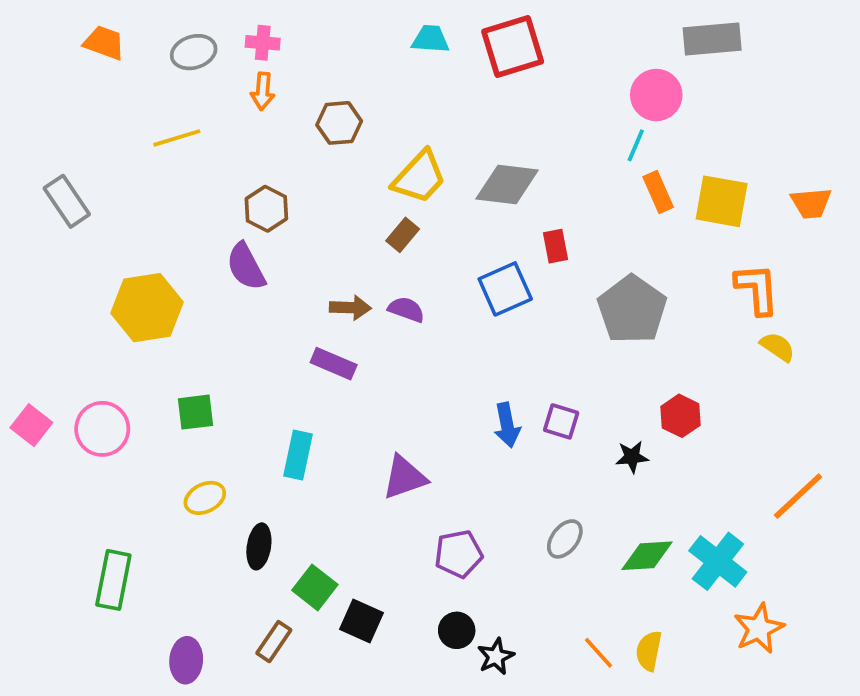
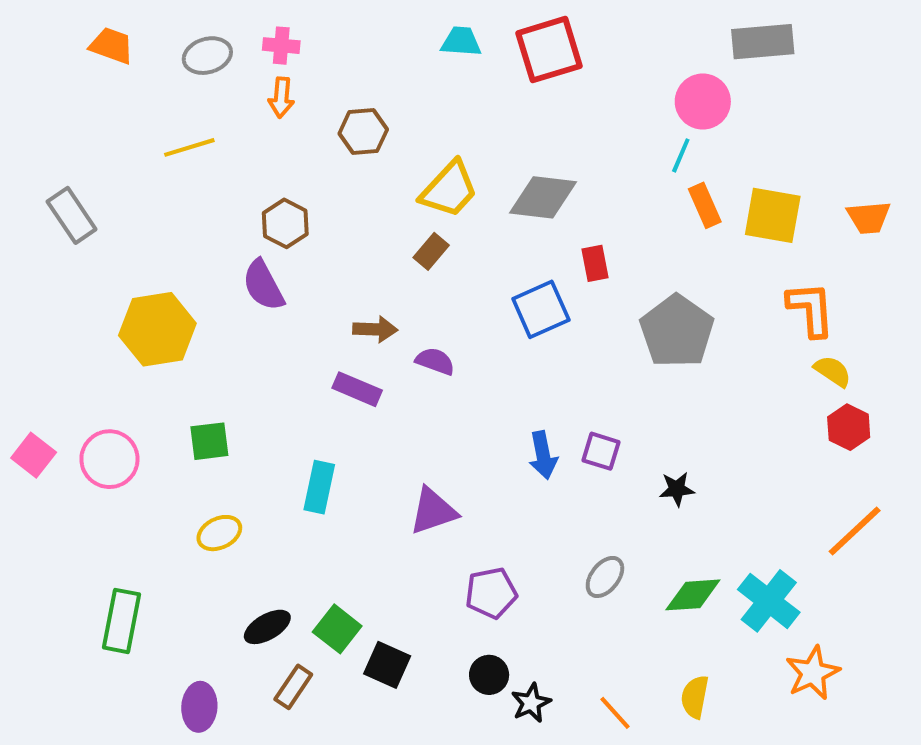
purple semicircle: (406, 309) -> (435, 361), moved
red hexagon: (681, 416) -> (849, 427), moved
black ellipse: (259, 546) -> (267, 627), moved, turned 51
orange line: (598, 653) -> (615, 713), moved

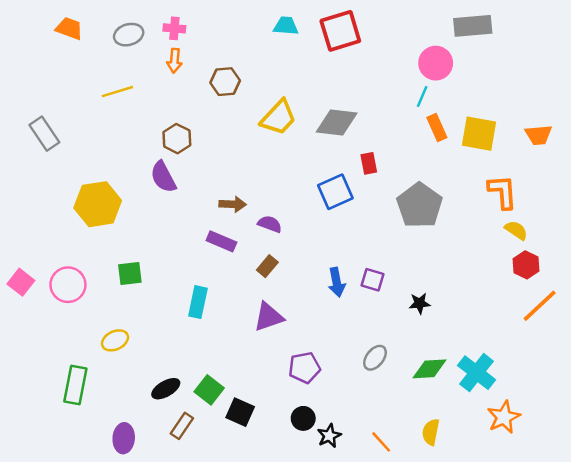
brown rectangle: (431, 251) -> (267, 266), moved
orange line: (855, 531) -> (540, 306), moved
yellow ellipse: (219, 533) -> (115, 340), moved

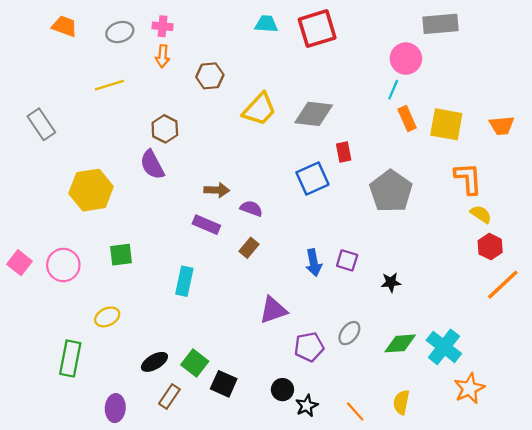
purple triangle: (269, 317) -> (273, 310), moved
purple pentagon: (304, 368) -> (309, 347), moved

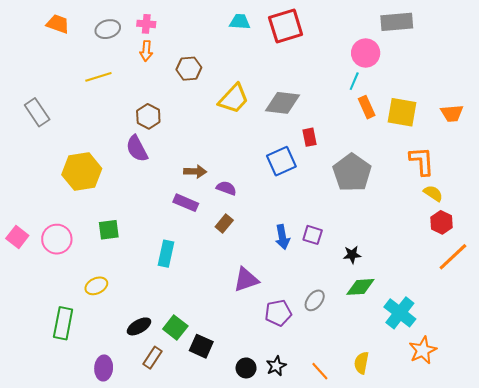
green diamond: (400, 343) -> (360, 287), moved
black circle: (282, 390) -> (246, 368), moved

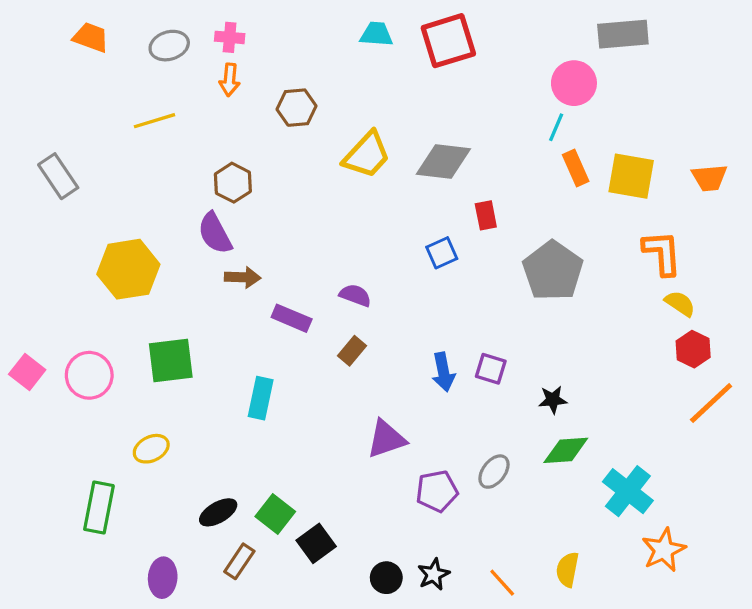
blue square: (281, 161) -> (442, 253), size x0.7
brown arrow: (195, 172) -> (243, 277), moved
green square: (109, 230) -> (171, 361), size x1.4
black square: (201, 346) -> (316, 543), turned 30

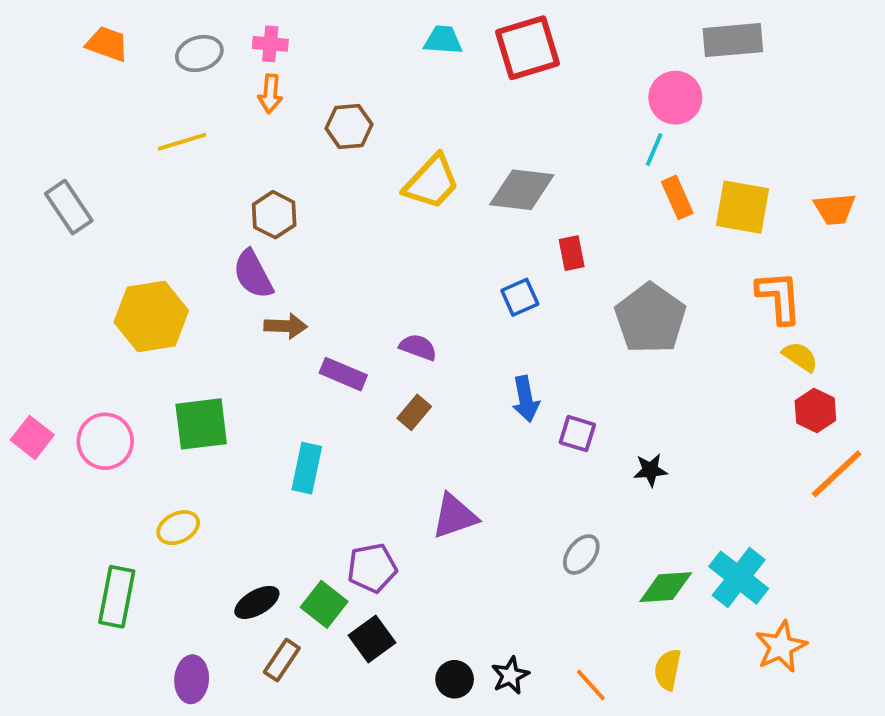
blue arrow: (443, 372) -> (526, 399), moved
green diamond: (566, 450) -> (666, 587), moved
purple pentagon: (437, 491) -> (372, 568), moved

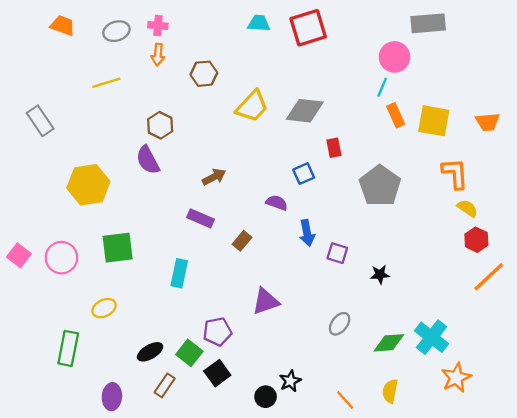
brown arrow: (286, 326) -> (214, 177), moved, turned -30
purple semicircle: (418, 347) -> (277, 203), moved
black star: (510, 675) -> (290, 381), moved

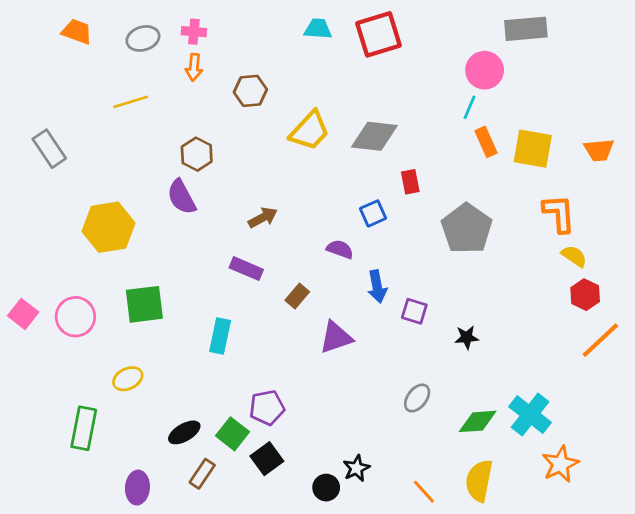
purple triangle: (266, 301) -> (336, 337), moved
yellow semicircle: (390, 391) -> (479, 481), size x1.4

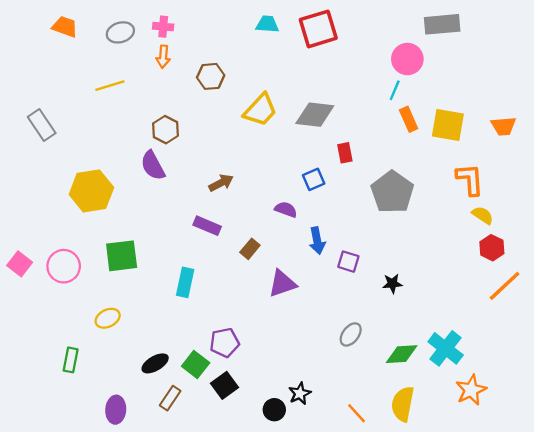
green rectangle: (84, 428) -> (71, 360), size x0.7

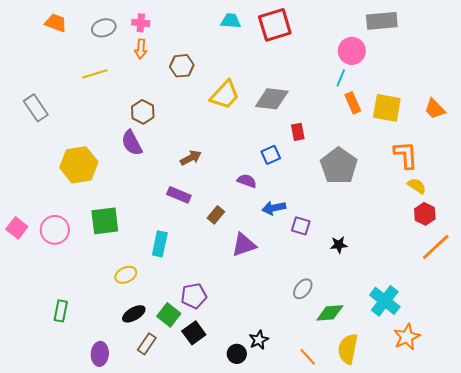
orange trapezoid: (503, 126) -> (435, 109), turned 50
blue arrow: (317, 241) -> (274, 208), turned 90
yellow ellipse: (108, 318) -> (126, 275), moved
green diamond: (402, 354) -> (330, 313), moved

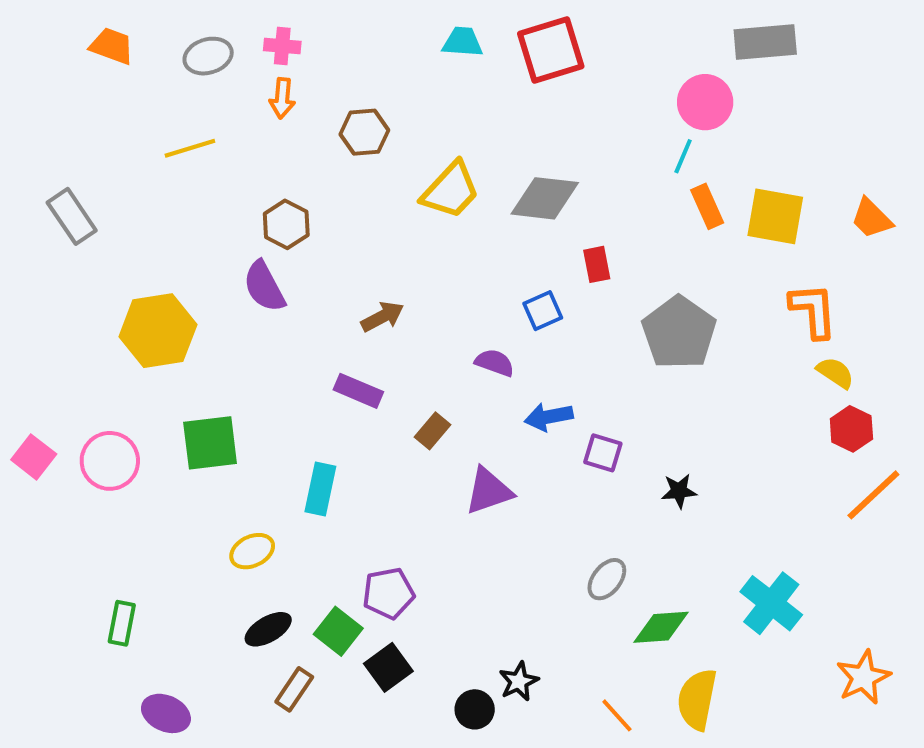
orange star: (407, 337) -> (863, 677), moved
purple ellipse: (100, 354) -> (166, 713), moved, turned -70

